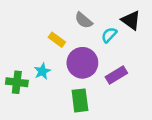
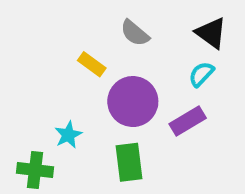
cyan semicircle: (109, 35) -> (201, 74), moved
cyan star: (42, 71) -> (68, 135), moved
green cross: (17, 82) -> (35, 170), moved

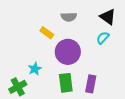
gray semicircle: (135, 33) -> (69, 17), turned -42
purple rectangle: (188, 121) -> (91, 84), moved, turned -48
green cross: (35, 170) -> (18, 87), turned -36

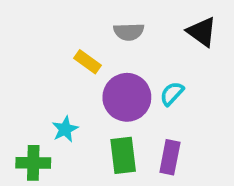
cyan semicircle: (103, 38) -> (172, 94), moved
green cross: (18, 87) -> (33, 163), turned 30

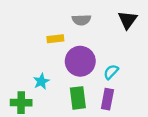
black triangle: (202, 32) -> (128, 20), turned 30
yellow rectangle: (88, 62) -> (55, 39), turned -42
cyan semicircle: (172, 94) -> (111, 72), moved

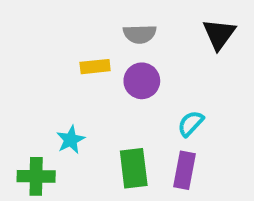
purple circle: (80, 61) -> (142, 81), moved, size x0.7

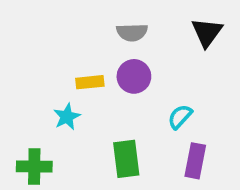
yellow rectangle: (95, 67) -> (90, 82), moved
cyan star: (71, 140) -> (67, 117), moved
purple rectangle: (184, 170) -> (195, 161), moved

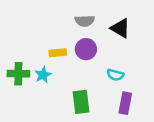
black triangle: (207, 32) -> (120, 28), moved, turned -35
cyan semicircle: (180, 117) -> (115, 75), turned -119
green cross: (34, 167) -> (18, 74), moved

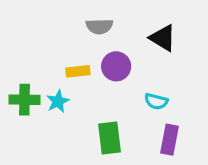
gray semicircle: (85, 21) -> (99, 26), moved

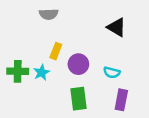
gray semicircle: (99, 26) -> (49, 14), moved
purple circle: (116, 66) -> (78, 64), moved
yellow rectangle: (78, 71) -> (56, 51), turned -63

